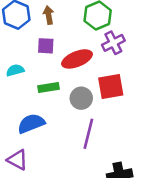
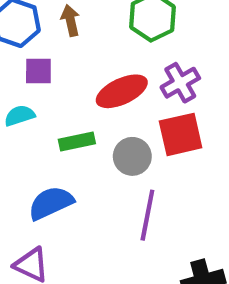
purple cross: (113, 43) -> (180, 83), moved
purple square: (46, 46) -> (38, 71), moved

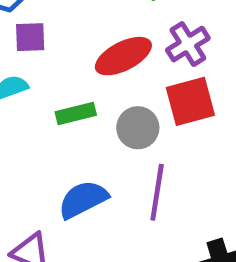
blue semicircle: (51, 203) -> (83, 199), moved

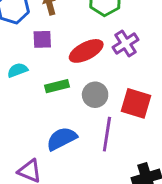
purple square: (30, 37) -> (42, 39), moved
red square: (190, 101) -> (136, 103), moved, turned 32

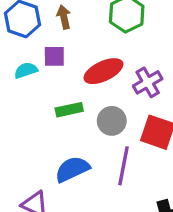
purple cross: (126, 43) -> (148, 82), moved
cyan semicircle: (18, 70) -> (26, 70), moved

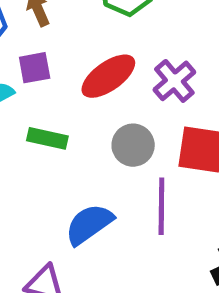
green rectangle: (69, 110) -> (47, 138), moved, turned 35

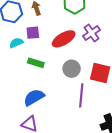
purple cross: (174, 81) -> (92, 33), moved
blue semicircle: (89, 224) -> (34, 97), moved

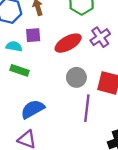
cyan semicircle: (16, 43) -> (14, 46), turned 32
green rectangle: (36, 63) -> (20, 70), moved

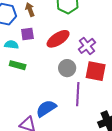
purple cross: (100, 37) -> (87, 46), moved
blue semicircle: (33, 109) -> (46, 108), moved

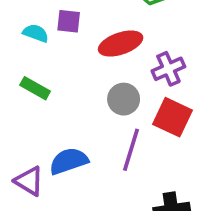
green rectangle: (18, 65) -> (35, 88), moved

